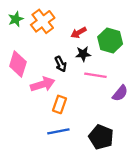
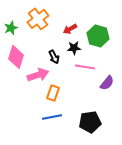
green star: (16, 19) -> (11, 28), moved
black pentagon: (101, 137) -> (90, 122), turned -30

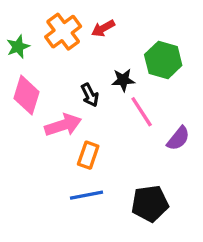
red arrow: (70, 29) -> (103, 28), moved
pink line: (85, 67) -> (142, 112), turned 48

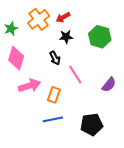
black star: (123, 80) -> (66, 37), moved
pink line: (142, 112) -> (75, 74), moved
pink arrow: (63, 125) -> (29, 86), moved

